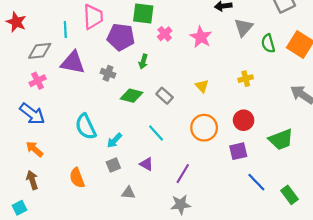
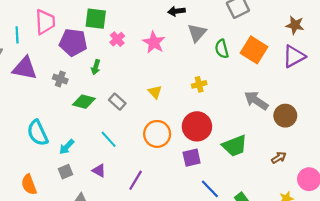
red circle: (244, 120) -> (197, 126), size x1.4

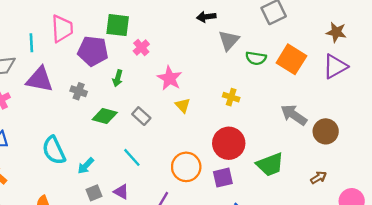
pink star: (154, 42) -> (170, 78), moved
green semicircle: (222, 49) -> (256, 58), turned -66
yellow cross: (199, 84) -> (231, 97), turned 32
orange circle: (157, 134) -> (186, 167), moved
gray square: (66, 172) -> (94, 193), moved

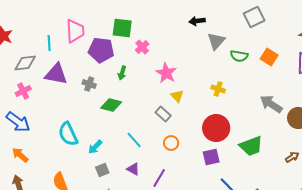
orange square: (291, 59) -> (269, 57), size x0.7
gray rectangle: (141, 116) -> (163, 114), moved
orange circle: (186, 167) -> (171, 143), moved, size x0.6
purple triangle: (121, 192) -> (133, 169), moved

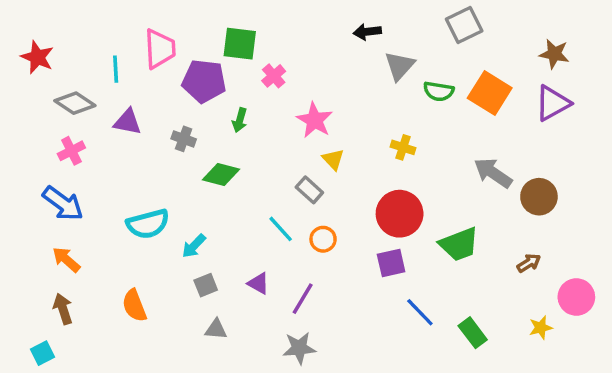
orange square: (269, 57) -> (490, 93), size x1.4
gray diamond: (25, 63) -> (75, 103), turned 40
purple triangle: (56, 74) -> (128, 122), size x0.7
cyan semicircle: (68, 134) -> (148, 224), turned -80
cyan line: (134, 140) -> (281, 229), moved

